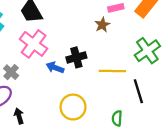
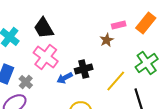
blue arrow: (55, 68) -> (65, 78), turned -49
yellow line: (112, 71) -> (116, 81), turned -50

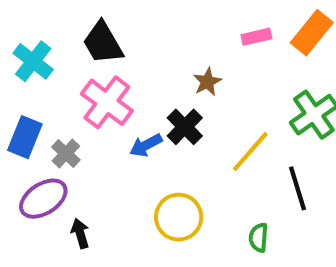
brown star: (107, 40) -> (207, 82), moved
black cross: (84, 69) -> (185, 127), turned -30

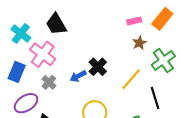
brown star: (207, 82) -> (139, 43), moved
pink cross: (107, 102) -> (43, 54), moved
gray cross: (66, 154) -> (49, 82), moved

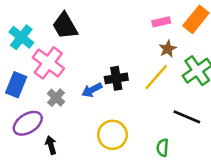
black cross: (98, 67) -> (116, 78), turned 36
yellow line: (131, 79) -> (156, 77), moved
black line: (155, 98) -> (187, 117), turned -50

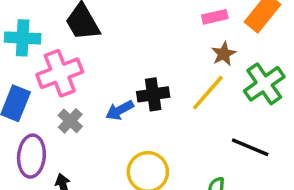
cyan cross: (21, 37) -> (23, 38), turned -35
pink cross: (48, 63) -> (60, 73), turned 32
purple ellipse: (28, 123) -> (31, 156), turned -52

